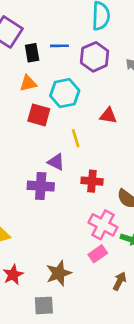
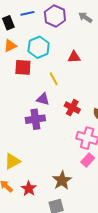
red cross: (92, 181) -> (72, 108), turned 35

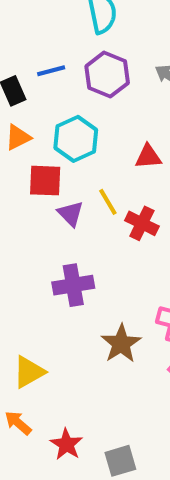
purple triangle: (43, 99) -> (71, 214), moved, turned 32
red cross: (72, 108) -> (142, 223), moved
brown star: (62, 180) -> (121, 344), moved
red star: (29, 189) -> (66, 444), moved

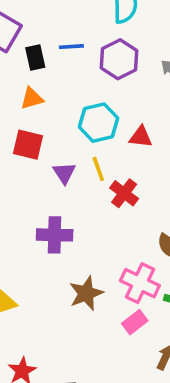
cyan hexagon: (76, 139) -> (99, 123), moved
red square: (45, 181) -> (28, 145), moved

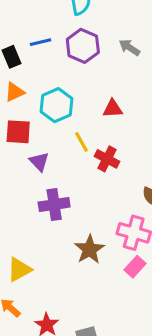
cyan hexagon: (99, 123) -> (57, 105), moved
purple triangle: (64, 173) -> (39, 162), moved

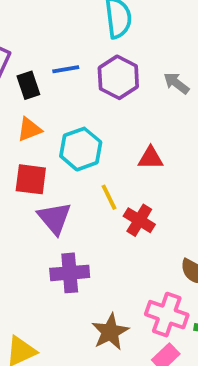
purple triangle: (39, 162) -> (55, 218), size x1.4

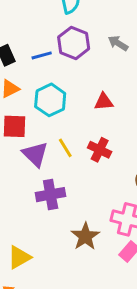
blue line: (66, 69) -> (42, 55), moved
yellow line: (109, 197) -> (65, 148), moved

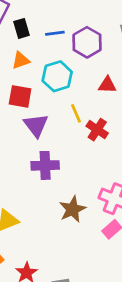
purple hexagon: (74, 43) -> (87, 42), moved
yellow line: (65, 148) -> (76, 113), moved

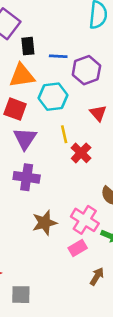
orange triangle: (21, 60) -> (22, 76), size x1.5
red triangle: (107, 85) -> (98, 113), turned 36

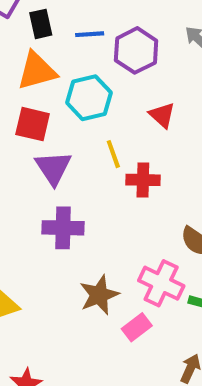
red cross: (81, 153) -> (143, 180), turned -36
pink rectangle: (78, 248) -> (137, 327), moved

